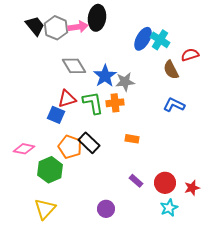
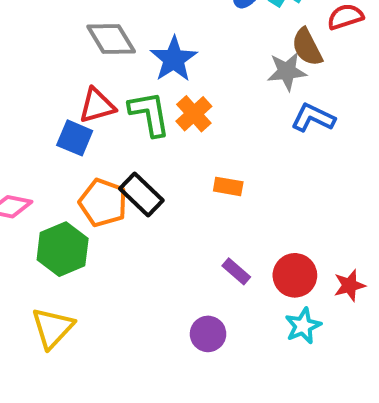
gray star: (125, 82) -> (287, 71), moved
orange cross: (115, 103) -> (194, 114), turned -36
purple circle: (106, 209) -> (208, 334), moved

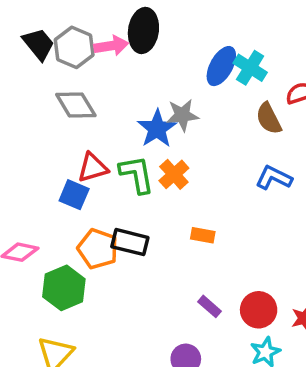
gray diamond: (111, 39) -> (76, 105), moved
gray star: (287, 71) -> (182, 115), moved
black rectangle: (141, 195) -> (130, 242), turned -30

